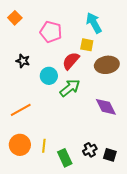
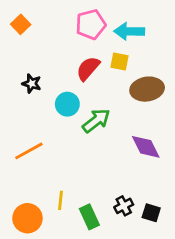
cyan arrow: (94, 23) -> (129, 31), turned -60
pink pentagon: (51, 32) -> (91, 24), moved, turned -30
red semicircle: (71, 61) -> (88, 68), moved
orange circle: (20, 145) -> (27, 218), moved

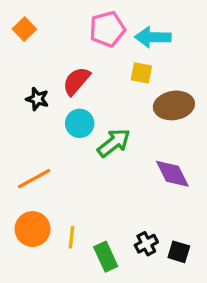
red semicircle: (88, 68) -> (76, 81), moved
orange circle: (27, 218) -> (33, 229), moved

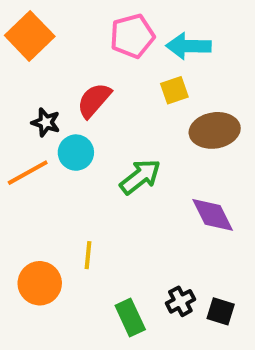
orange square: (24, 29) -> (30, 36), size x1.6
yellow square: (141, 73) -> (174, 90), turned -30
cyan circle: (80, 123) -> (76, 153), moved
orange line: (34, 179) -> (28, 173), moved
yellow line: (72, 237) -> (88, 255), moved

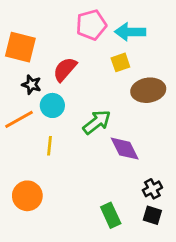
orange square: (30, 36) -> (20, 47), moved, turned -32
purple diamond: (213, 215) -> (125, 149), moved
yellow line: (88, 255) -> (50, 146), moved
black cross: (180, 301) -> (152, 189), moved
green rectangle: (130, 317) -> (111, 215), moved

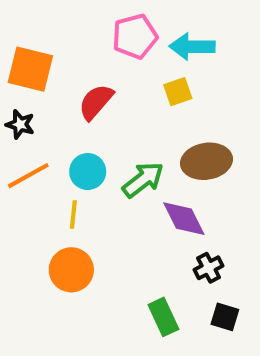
black star: (31, 85) -> (20, 124), moved
brown ellipse: (148, 90) -> (206, 161), moved
cyan circle: (52, 105) -> (88, 172), moved
black cross: (152, 189) -> (209, 268), moved
orange circle: (27, 196) -> (71, 270), moved

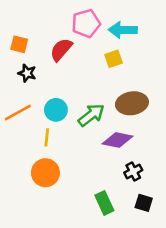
orange square: (30, 69) -> (19, 44), size x0.6
red semicircle: (96, 102) -> (61, 50), moved
black star: (20, 124) -> (27, 73), moved
purple diamond: (184, 219) -> (118, 140), turned -52

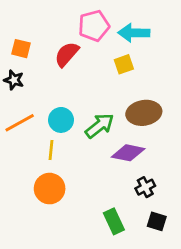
black star: (27, 73) -> (14, 80), moved

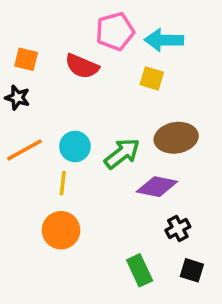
red semicircle: (67, 54) -> (82, 66), turned -108
yellow square: (124, 64) -> (152, 78), turned 36

